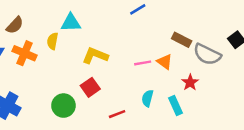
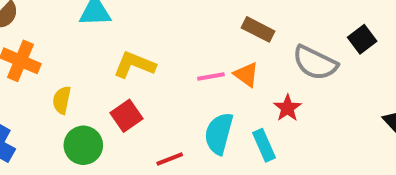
brown rectangle: (182, 40) -> (258, 29), moved
yellow semicircle: (53, 41) -> (62, 100), moved
cyan semicircle: (147, 98) -> (219, 133), size x1.5

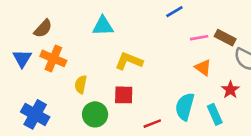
brown rectangle: (258, 29) -> (225, 38), moved
pink line: (211, 77) -> (199, 38), moved
red square: (127, 116) -> (124, 95), turned 36

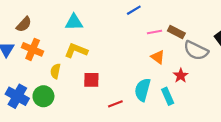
yellow L-shape: (129, 61) -> (76, 51), moved
green circle: (95, 114) -> (43, 96), moved

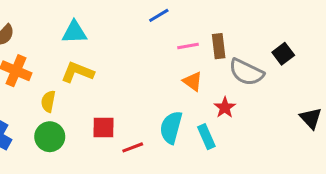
brown rectangle: (176, 32) -> (219, 46), turned 56
red square: (91, 80) -> (103, 127), moved
green circle: (43, 96) -> (50, 137), moved

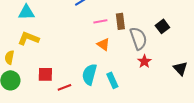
gray semicircle: (246, 72) -> (138, 38), turned -135
red star: (225, 108) -> (144, 61), moved

